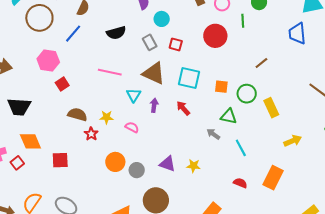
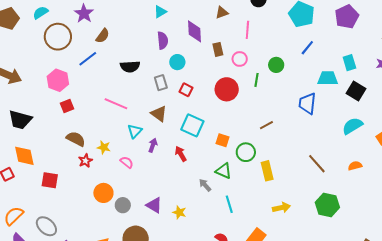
brown triangle: (154, 73) -> (159, 114), size x0.7

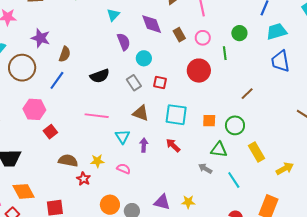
cyan trapezoid: (328, 78) -> (277, 31), moved
yellow rectangle: (267, 171) -> (256, 152), moved

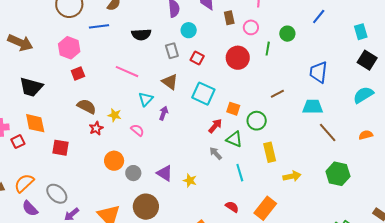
cyan trapezoid: (277, 31) -> (313, 107), moved
blue line: (57, 80) -> (99, 26), turned 30
red arrow: (173, 145) -> (215, 126), moved, turned 70

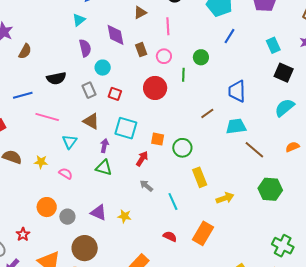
blue line: (99, 26) -> (23, 95), moved
brown line: (277, 94) -> (207, 113), moved
purple arrow: (164, 113) -> (104, 146), moved
red star: (96, 128) -> (23, 234), moved
green triangle: (234, 139) -> (104, 168), moved

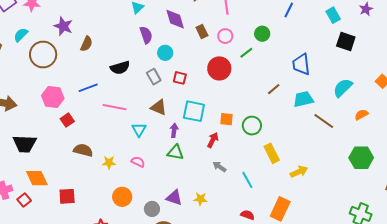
green line: (183, 75) -> (246, 53), turned 56
cyan semicircle: (285, 108) -> (343, 88), moved
yellow star: (41, 162) -> (109, 163), moved
green hexagon: (270, 189) -> (361, 158), moved
gray circle: (67, 217) -> (152, 209), moved

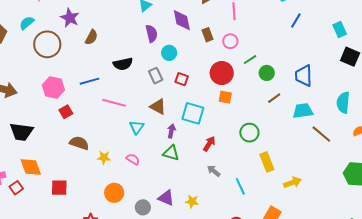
green circle: (262, 34) -> (267, 73), moved
cyan semicircle: (343, 88) -> (343, 103), turned -45
orange square: (226, 119) -> (225, 97), moved

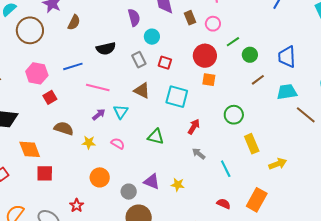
purple arrow: (171, 131) -> (99, 114), moved, turned 40
orange diamond: (31, 167) -> (30, 149), moved

